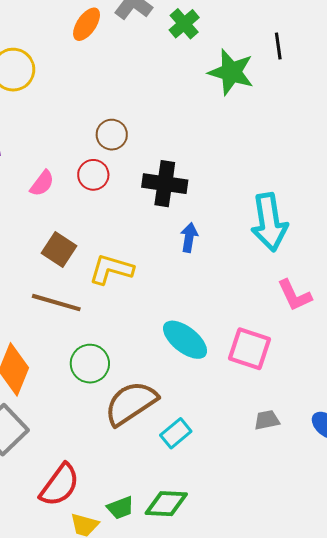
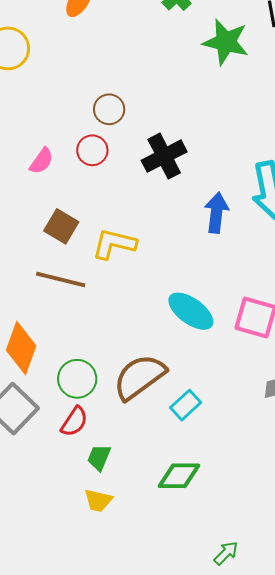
black cross: (165, 184) -> (164, 156), turned -33
blue arrow: (189, 238) -> (216, 213), moved, size x1.4
green circle: (90, 364) -> (77, 379), moved
red semicircle: (60, 485) -> (74, 422), moved, size x0.7
green trapezoid: (120, 508) -> (99, 457), moved, turned 136

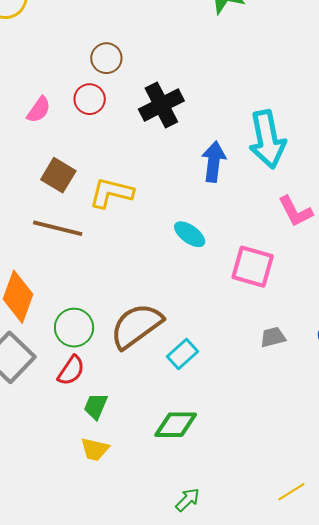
cyan ellipse: (191, 311) -> (190, 234), moved, size x0.7
green arrow: (226, 553) -> (188, 500), moved

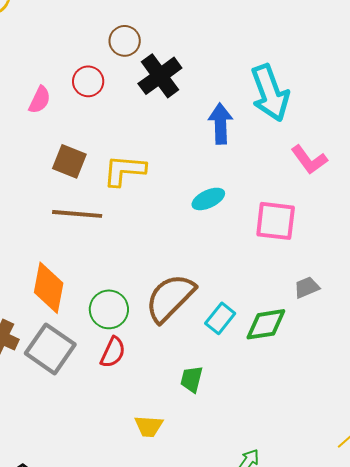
brown circle: (106, 58) -> (125, 41), moved
cyan ellipse: (190, 234) -> (208, 199), turned -52
green trapezoid: (96, 406) -> (192, 379), moved
green diamond: (176, 425) -> (266, 324), moved

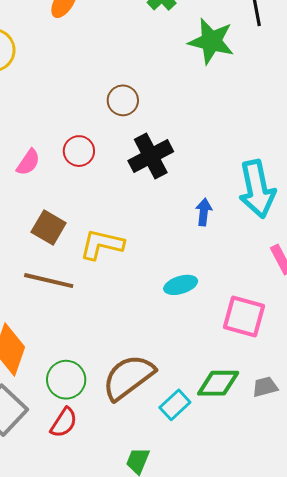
brown circle: (125, 41) -> (123, 100), moved
blue arrow: (221, 124) -> (204, 212), size x0.7
green diamond: (266, 324) -> (218, 383), moved

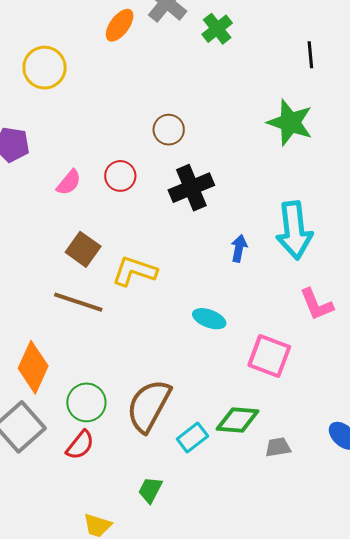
green star: (211, 41) -> (290, 122), moved
cyan ellipse: (181, 285) -> (209, 319), turned 32
brown semicircle: (128, 377) -> (149, 406), turned -30
gray trapezoid: (265, 387) -> (278, 447), moved

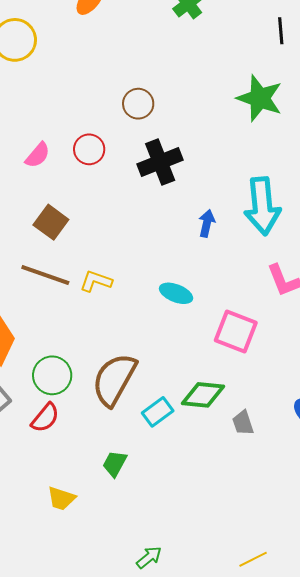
yellow L-shape: (134, 271) -> (96, 281), moved, size x0.7
gray trapezoid: (278, 447) -> (243, 423), turned -100

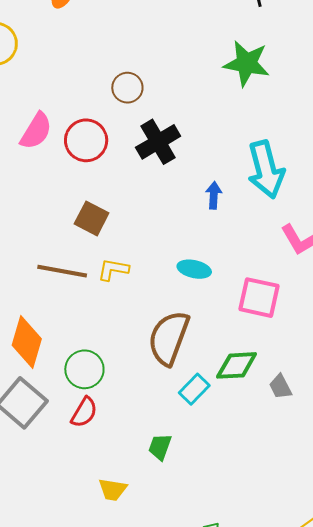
red circle: (89, 149) -> (86, 140), size x1.4
pink semicircle: (38, 155) -> (36, 131), moved, size x1.4
brown square: (51, 222) -> (92, 218), moved
brown semicircle: (114, 379) -> (169, 338), moved

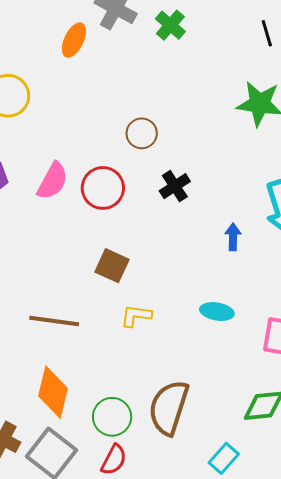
black cross: (158, 142) -> (175, 186), size x0.7
brown line: (62, 271) -> (54, 321), moved
brown semicircle: (169, 338) -> (169, 408), moved
cyan rectangle: (194, 389) -> (224, 458), moved

